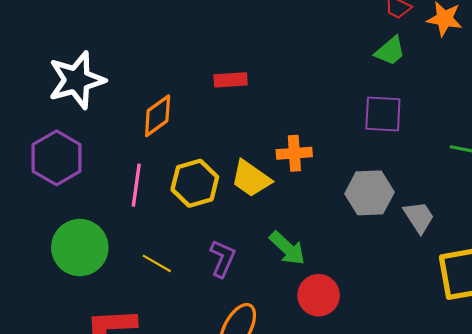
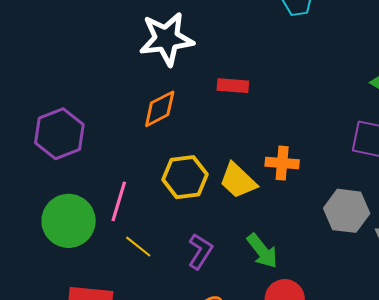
white star: (77, 80) -> (166, 39), moved
pink line: (136, 185) -> (119, 201), moved

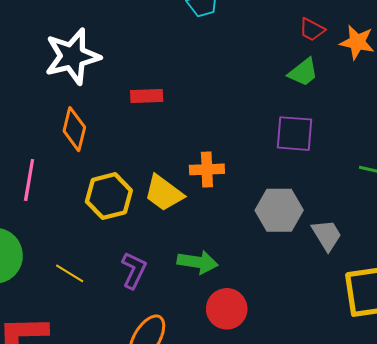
orange diamond: (160, 109) -> (74, 129), turned -42
pink line: (119, 201) -> (29, 180), moved
green arrow: (262, 251) -> (198, 262), turned -36

